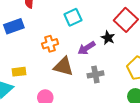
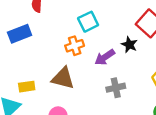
orange cross: (50, 44) -> (75, 46), moved
brown triangle: (63, 66) -> (63, 78), moved

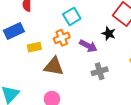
purple arrow: (105, 57) -> (88, 46), turned -114
yellow rectangle: (27, 87) -> (34, 47), moved

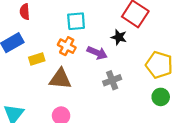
cyan square: (72, 16) -> (76, 21), turned 30
orange cross: (62, 38) -> (67, 46), turned -35

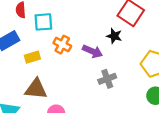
cyan square: (76, 21) -> (43, 22), moved
brown triangle: (60, 79) -> (36, 89), moved

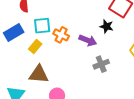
cyan square: (43, 22) -> (42, 26), moved
yellow rectangle: (32, 57) -> (35, 46), turned -32

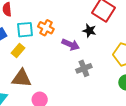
orange cross: (61, 35) -> (46, 28), moved

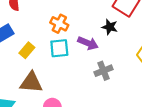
cyan square: (25, 30) -> (59, 48), moved

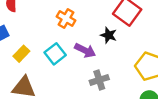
orange cross: (59, 24) -> (66, 19), moved
cyan square: (59, 48) -> (55, 54), turned -36

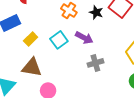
black star: (109, 35) -> (96, 12), moved

